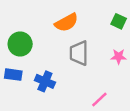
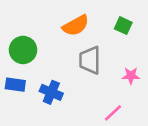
green square: (119, 21) -> (123, 26), moved
pink star: (119, 56) -> (131, 76), moved

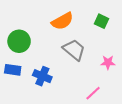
gray trapezoid: (90, 60) -> (74, 50), turned 130

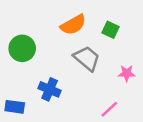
green square: (102, 21) -> (110, 30), moved
blue rectangle: (13, 70) -> (15, 107), moved

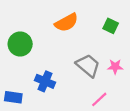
green square: (110, 30) -> (111, 26), moved
gray trapezoid: (87, 58) -> (88, 66), moved

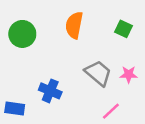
orange semicircle: (67, 22) -> (74, 25), turned 130
green circle: (20, 44) -> (22, 34), moved

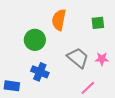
green square: (124, 29) -> (98, 23), turned -32
green circle: (22, 34) -> (35, 40), moved

